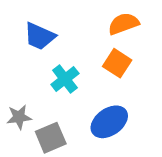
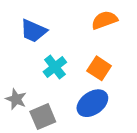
orange square: (117, 63) -> (99, 68), moved
gray star: (19, 117) -> (16, 99), turned 30

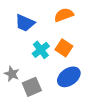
orange semicircle: (104, 20) -> (64, 15), moved
orange square: (99, 68) -> (64, 48), moved

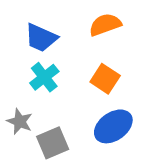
cyan cross: (41, 50) -> (44, 77), moved

